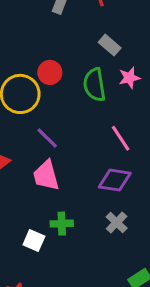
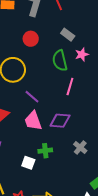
red circle: (50, 72) -> (31, 39), moved
pink line: (121, 138) -> (70, 87), moved, turned 54
purple diamond: (115, 180) -> (60, 121), moved

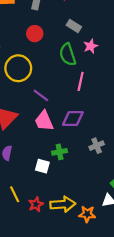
gray cross: (80, 147) -> (97, 146), turned 32

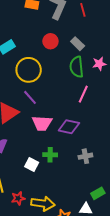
gray rectangle: (74, 26) -> (78, 44), moved
purple line: (41, 95) -> (30, 97), moved
pink trapezoid: (44, 121) -> (42, 123), turned -75

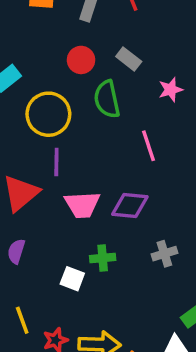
green semicircle: (77, 67) -> (107, 99), moved
pink line: (83, 94) -> (148, 146), turned -36
purple line: (30, 97) -> (56, 162), turned 49

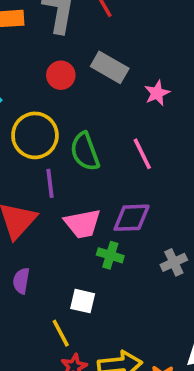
gray rectangle: (129, 59) -> (110, 67), size x1.4
green semicircle: (107, 99) -> (85, 152), moved
green cross: (103, 258) -> (110, 255), moved, turned 30
yellow line: (22, 320) -> (61, 333), moved

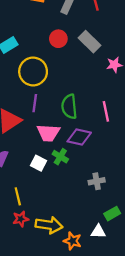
green semicircle: (85, 152) -> (69, 107), moved
pink line: (142, 154) -> (106, 111), moved
gray cross: (174, 262) -> (97, 181), moved
white square: (83, 301) -> (38, 163), moved

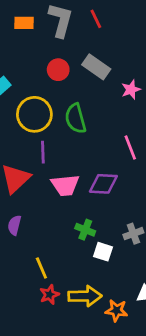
green semicircle: (69, 107) -> (76, 118), moved
green cross: (60, 157) -> (85, 230), moved
white square: (38, 163) -> (103, 252), moved

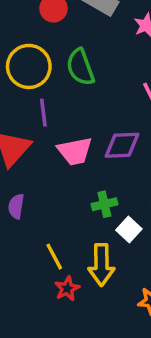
green cross: (85, 230) -> (104, 204), turned -30
white square: (103, 252) -> (129, 230), turned 30
yellow arrow: (85, 296) -> (101, 265), moved, turned 96

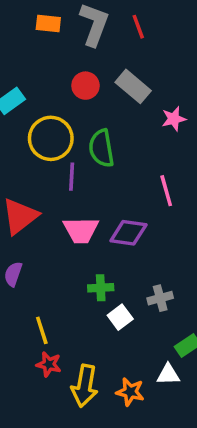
purple line: (43, 113) -> (72, 177), moved
yellow arrow: (101, 265) -> (85, 386), moved
red star: (67, 289) -> (49, 364), turned 30

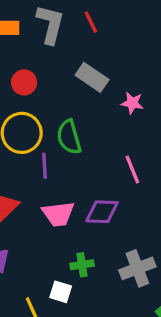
red circle: (85, 86) -> (24, 82), moved
pink star: (174, 119) -> (132, 103), turned 30
gray cross: (160, 298) -> (137, 268), size x1.5
white square: (120, 317) -> (61, 292), moved, turned -30

